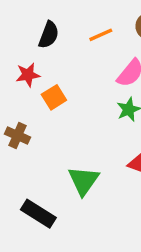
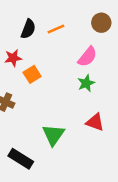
orange line: (101, 35) -> (56, 29), moved

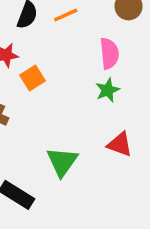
pink semicircle: (87, 57) -> (109, 53), turned -45

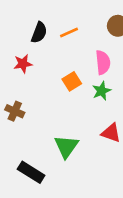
orange square: (32, 78) -> (72, 81), moved

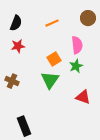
black semicircle: (39, 33) -> (16, 23), moved
green triangle: (66, 146) -> (50, 80), moved
black rectangle: (31, 172) -> (24, 126), turned 36

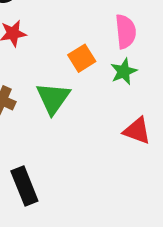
green triangle: (50, 80) -> (53, 98), moved

